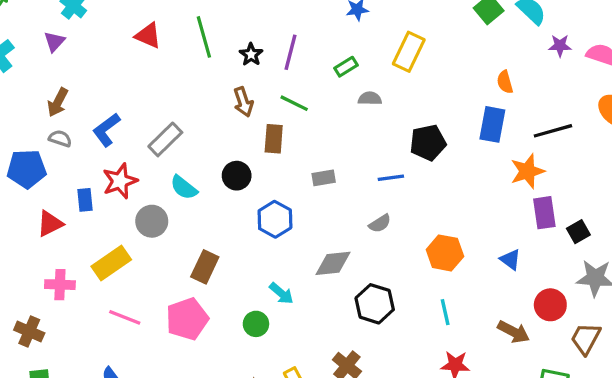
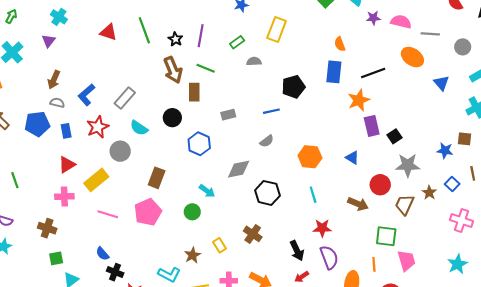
brown arrow: (243, 102) -> (173, 70), size x1.4
blue rectangle: (85, 200) -> (66, 131), moved
red triangle: (50, 224) -> (67, 165), moved

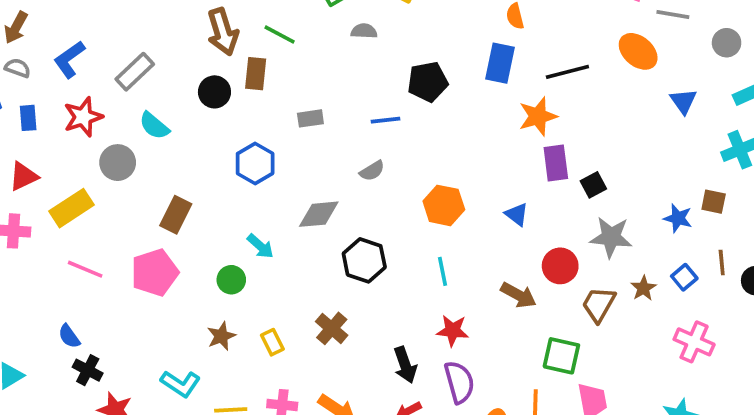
black circle: (172, 118) -> (214, 92), moved
brown star: (192, 255) -> (221, 336), moved

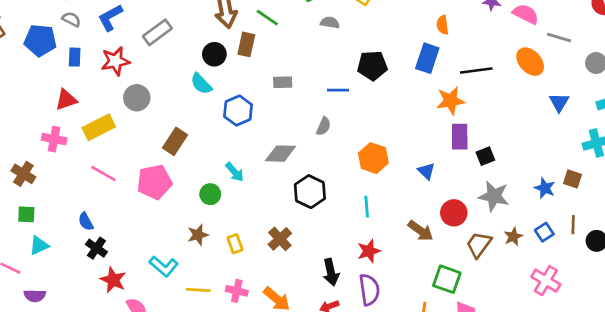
cyan semicircle: (154, 126) -> (201, 84), moved
gray semicircle: (372, 171) -> (324, 126), turned -42
red star: (453, 331) -> (369, 251), turned -30

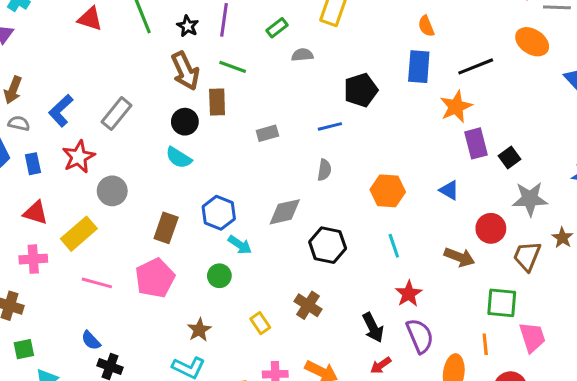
red triangle: (66, 100) -> (36, 213), turned 50
blue hexagon: (238, 111) -> (219, 213), moved
brown star: (198, 235) -> (199, 330), moved

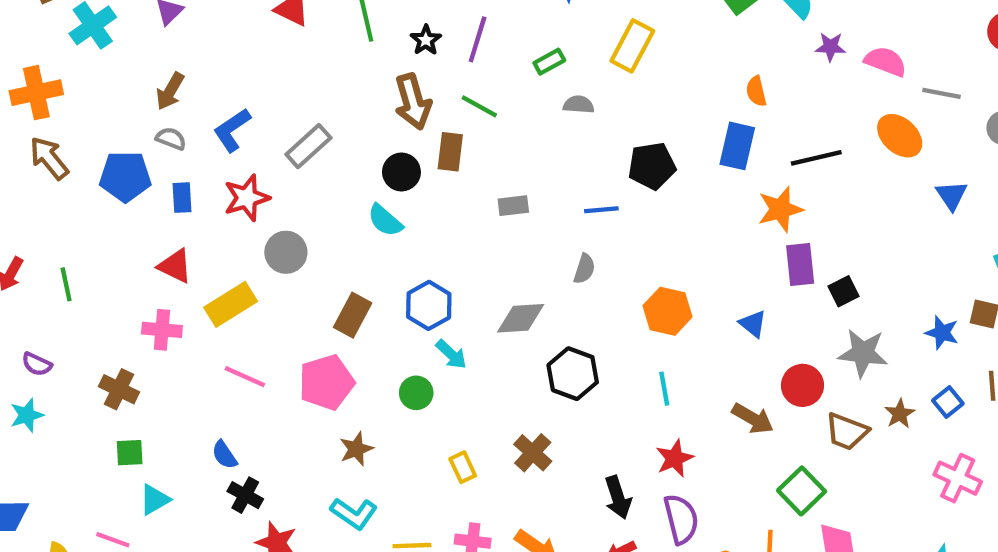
brown trapezoid: (527, 256) -> (847, 432), turned -100
green square: (502, 303) -> (802, 491), turned 32
brown star: (199, 330) -> (356, 449), moved

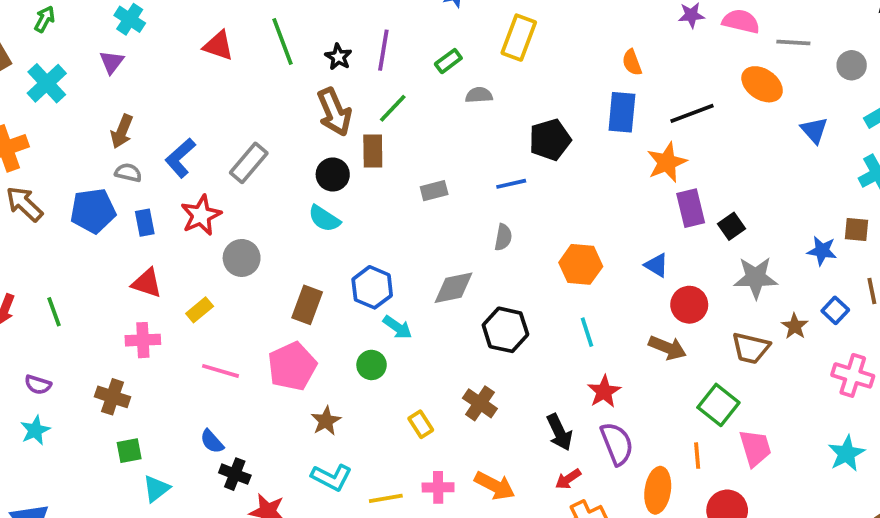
green line: (479, 106) -> (393, 108), turned -68
yellow rectangle: (231, 304) -> (200, 310), size x0.6
red circle: (802, 385) -> (689, 305), moved

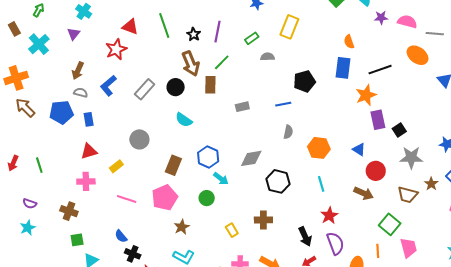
black circle: (333, 175) -> (176, 87), moved
red star: (201, 215) -> (116, 49), moved
gray semicircle: (503, 237) -> (288, 132), moved
red triangle: (147, 283) -> (89, 151), turned -36
brown cross: (480, 403) -> (263, 220), turned -36

